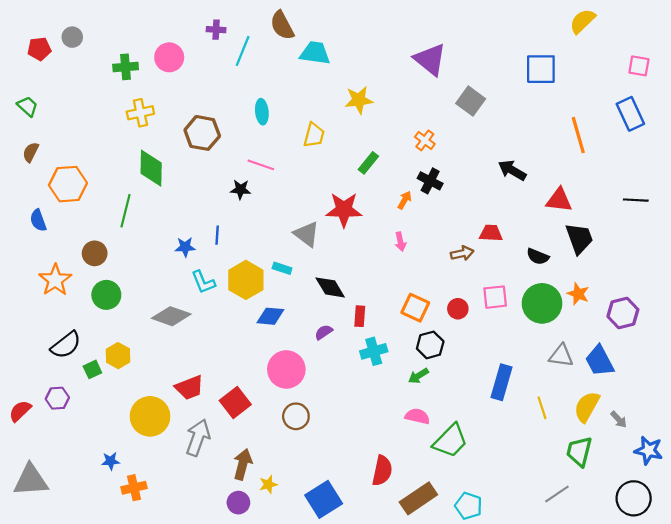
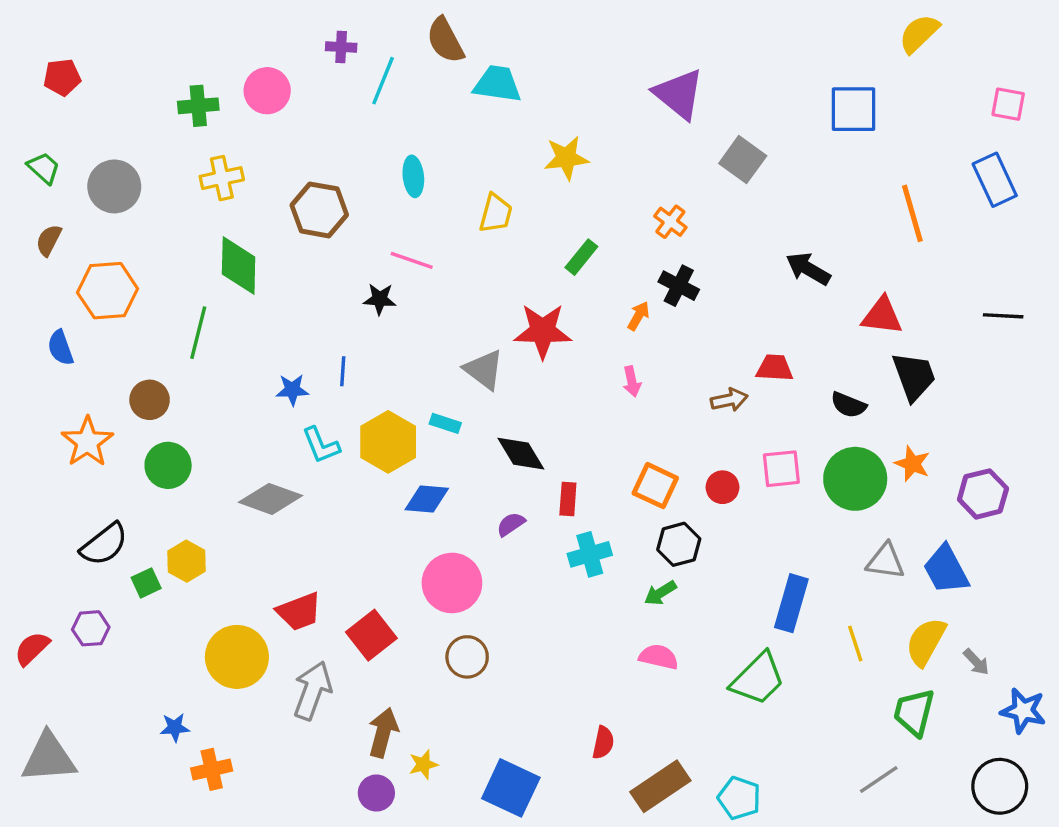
gray circle: (72, 37) -> (114, 186), moved, size x1.6
green trapezoid: (450, 441) -> (758, 679), moved
red semicircle: (382, 471) -> (603, 743), size x0.7
blue square: (324, 499) -> (511, 788), turned -33

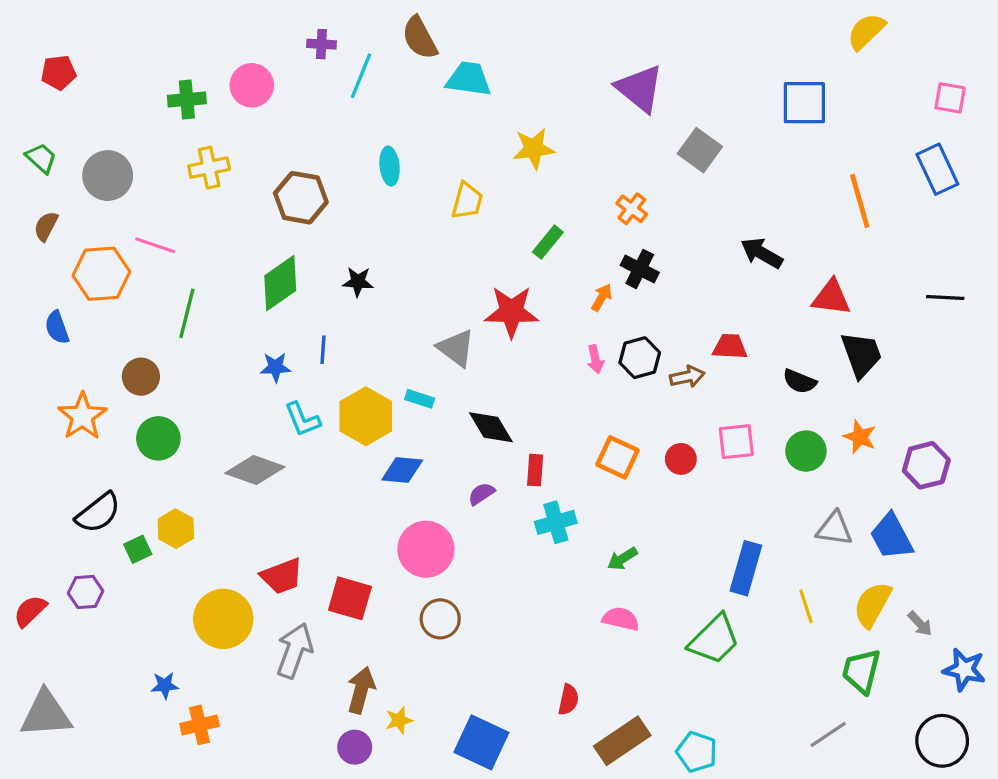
pink line: (412, 260) -> (155, 245), moved
green diamond: (239, 265) -> (280, 283), moved, turned 54
green circle: (855, 479) -> (806, 451), size x0.7
black hexagon: (679, 544) -> (640, 358), moved
red square: (371, 635) -> (350, 598), turned -36

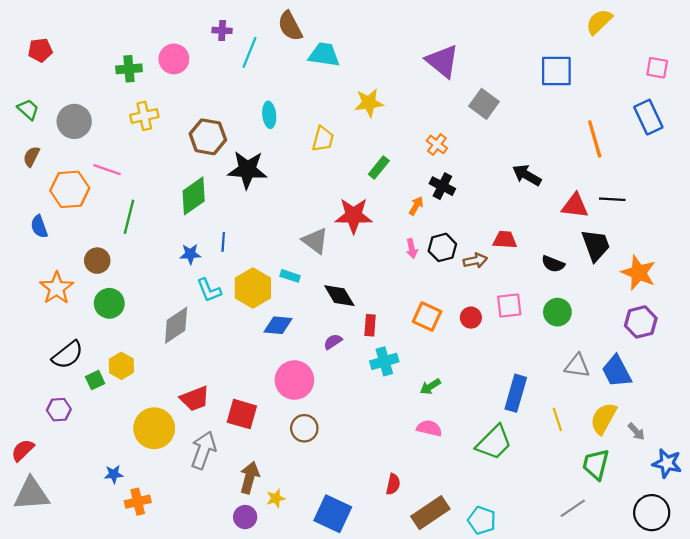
black star: (358, 282) -> (247, 170), moved, size x1.8
black line: (945, 297) -> (612, 199), moved
orange star: (860, 437) -> (639, 273), moved, size x1.5
gray diamond: (255, 470) -> (176, 325), turned -54
red semicircle: (30, 611) -> (23, 450), moved

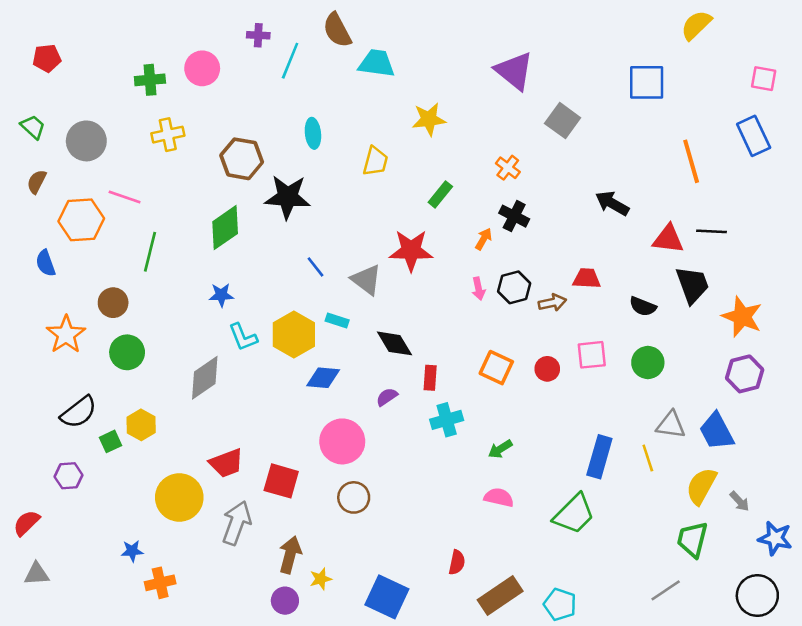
blue line: (223, 242) -> (316, 267), moved, turned -42
yellow line: (557, 419) -> (648, 458), moved
gray triangle: (31, 494) -> (37, 574), size x0.6

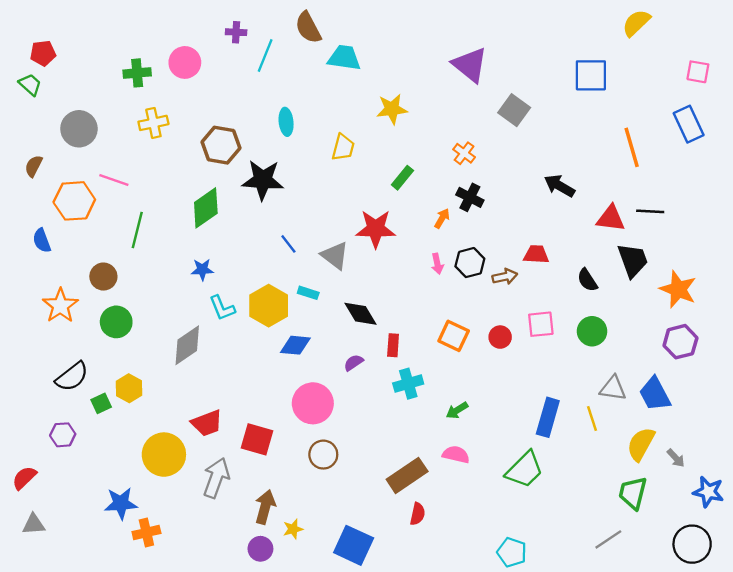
green trapezoid: (33, 127) -> (30, 85), moved
black semicircle: (643, 306) -> (587, 280), turned 35
blue star: (132, 551) -> (121, 503), size x1.6
brown rectangle: (500, 596) -> (407, 475), moved

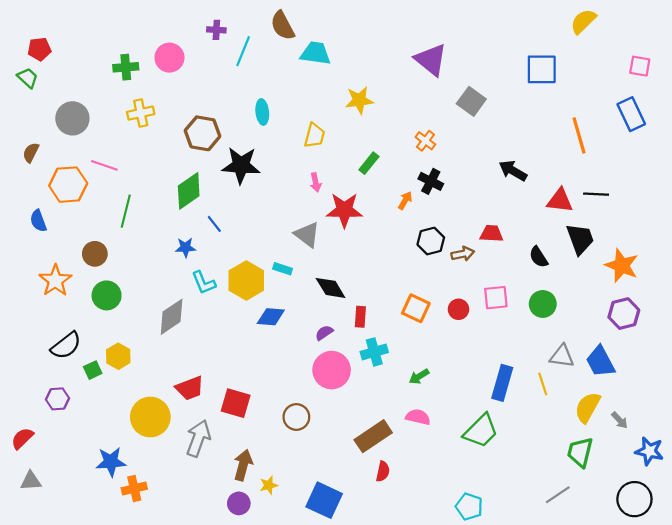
blue line: (288, 244) -> (214, 224), moved
pink arrow: (437, 264) -> (316, 182), moved
pink circle: (313, 403) -> (332, 370), moved

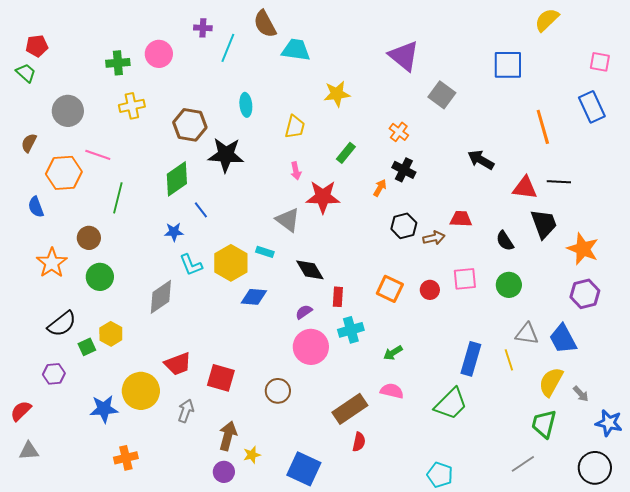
gray arrow: (198, 438) -> (186, 411), size x0.7
blue star: (111, 462) -> (104, 409), moved

